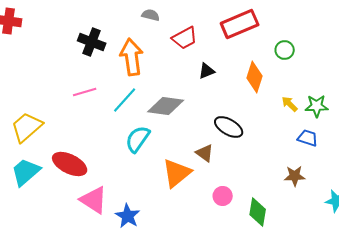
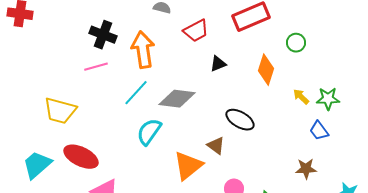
pink line: (85, 92) -> (96, 67), moved
yellow trapezoid: (27, 127) -> (60, 111), moved, turned -124
blue trapezoid: (308, 138) -> (319, 131), turned -145

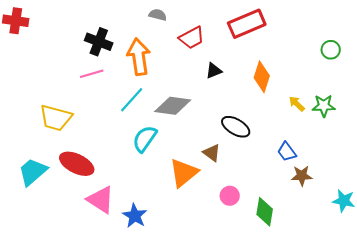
green circle: (296, 43) -> (331, 50), moved
blue trapezoid: (319, 131) -> (287, 152), moved

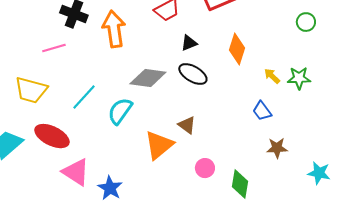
pink line: (92, 74) -> (54, 48), moved
cyan line: (132, 100) -> (84, 97), moved
black ellipse: (236, 127) -> (193, 74), moved
blue trapezoid: (287, 152) -> (262, 111), moved

